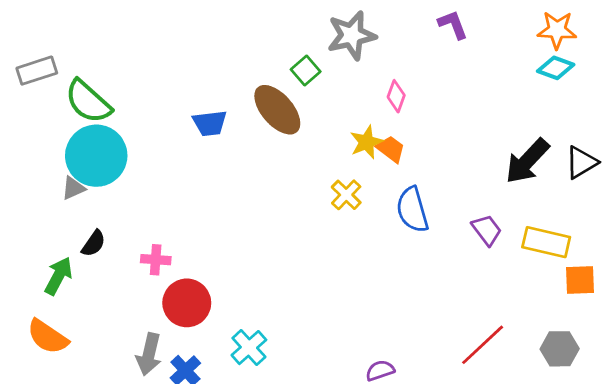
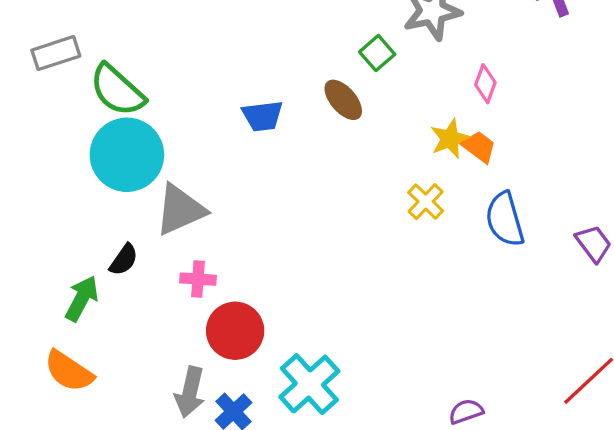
brown ellipse: (277, 110) -> (343, 100), size x0.7
gray triangle: (73, 188) -> (180, 210), moved, size x1.8
cyan cross: (249, 348) -> (309, 384), size x1.4

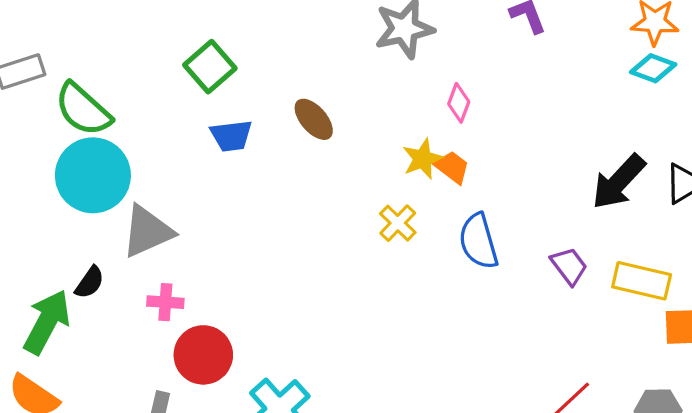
green square: (377, 53) -> (210, 67), moved, size x1.4
green arrow: (82, 298) -> (47, 322), size x1.4

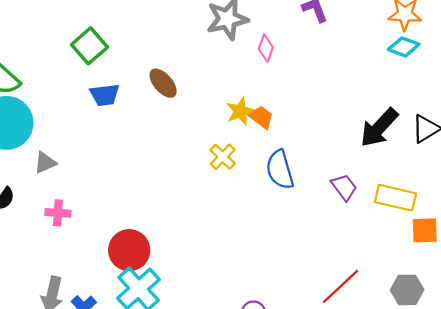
pink diamond: (459, 103) -> (266, 48), moved
gray triangle: (147, 231) -> (45, 163), size x0.6
red circle: (203, 355) -> (129, 250), moved

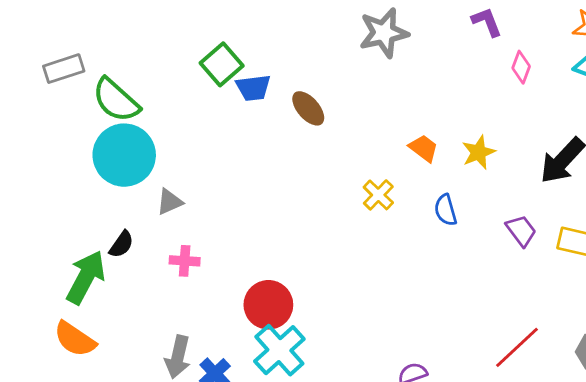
pink diamond: (266, 48) -> (521, 67), moved
blue trapezoid: (105, 95) -> (253, 88), moved
yellow star: (240, 111) -> (479, 152), moved
blue semicircle: (280, 170) -> (446, 210), size x0.7

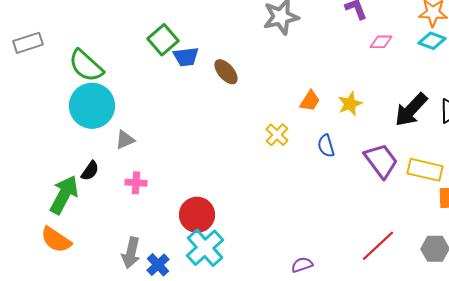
pink diamond: (521, 67) -> (381, 42), turned 70
gray rectangle: (64, 69) -> (28, 43), moved
orange trapezoid: (424, 148) -> (310, 101), turned 85
purple trapezoid: (521, 231) -> (381, 161), size x1.5

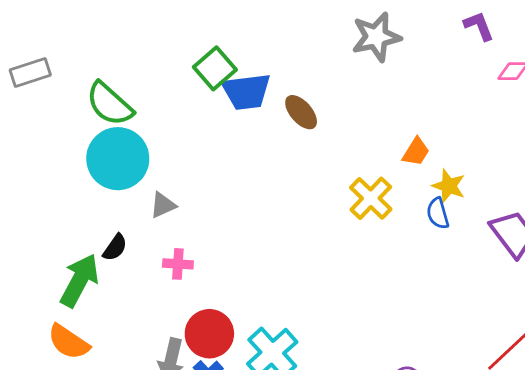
blue trapezoid: (186, 57) -> (246, 92), size x1.4
yellow star: (350, 104) -> (449, 186), moved, turned -30
yellow cross: (277, 135) -> (371, 198), size x1.4
red circle: (197, 215) -> (209, 334), moved

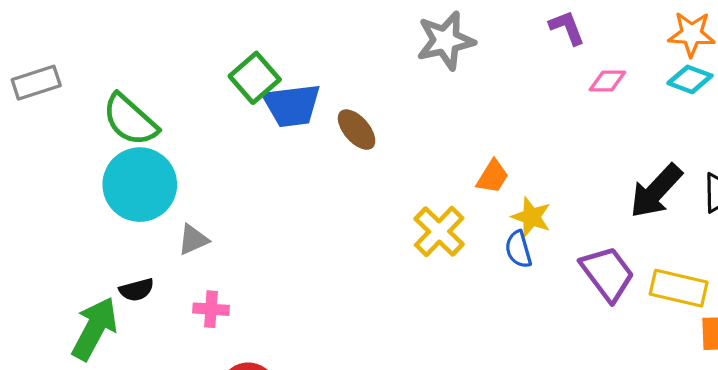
black semicircle: (115, 248) -> (137, 290), turned 40

